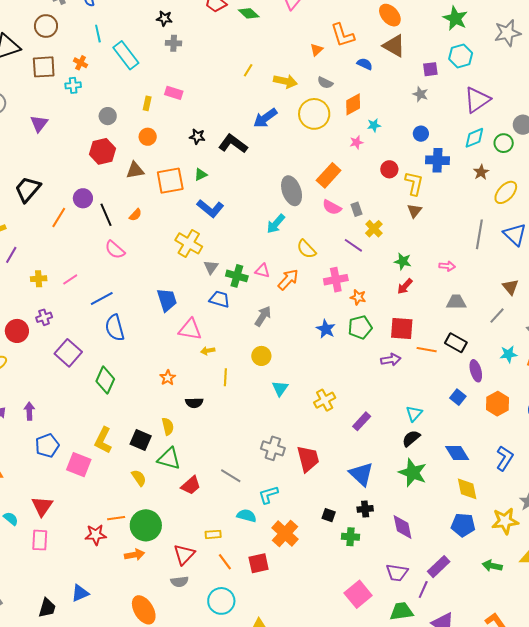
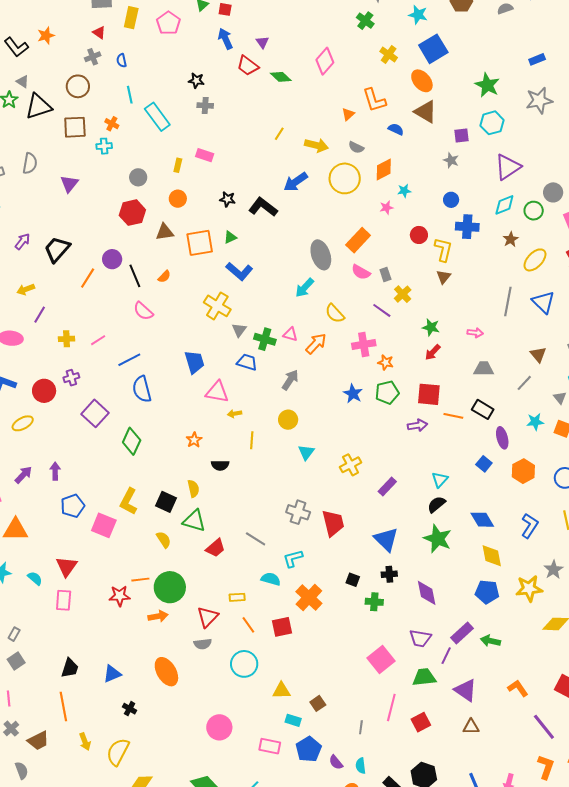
green arrow: (492, 566) -> (490, 641), moved
blue triangle: (80, 593) -> (112, 674), moved

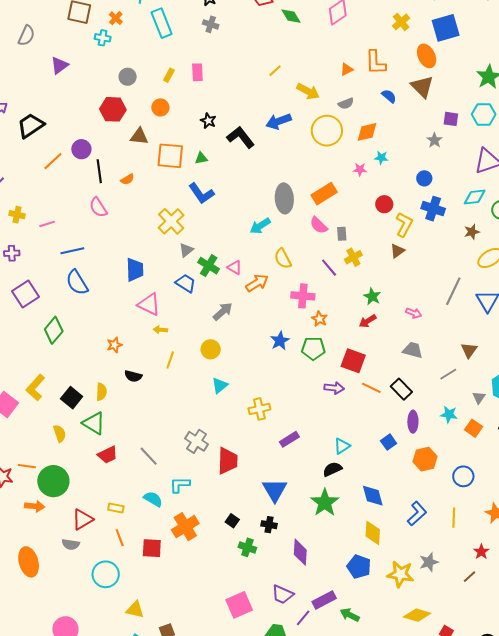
gray semicircle: (356, 147) -> (346, 103), turned -63
pink rectangle: (205, 155) -> (197, 72), turned 54
blue semicircle: (142, 389) -> (77, 282), turned -32

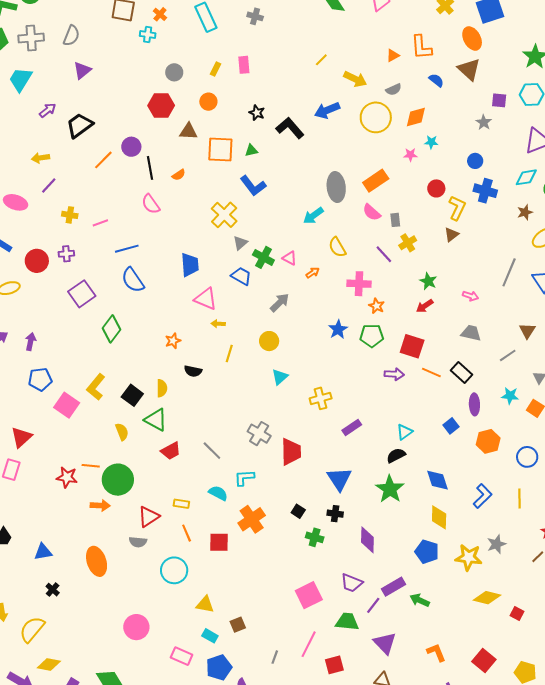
purple triangle: (59, 65) -> (82, 70), moved
orange arrow: (257, 283) -> (313, 273), size x0.6

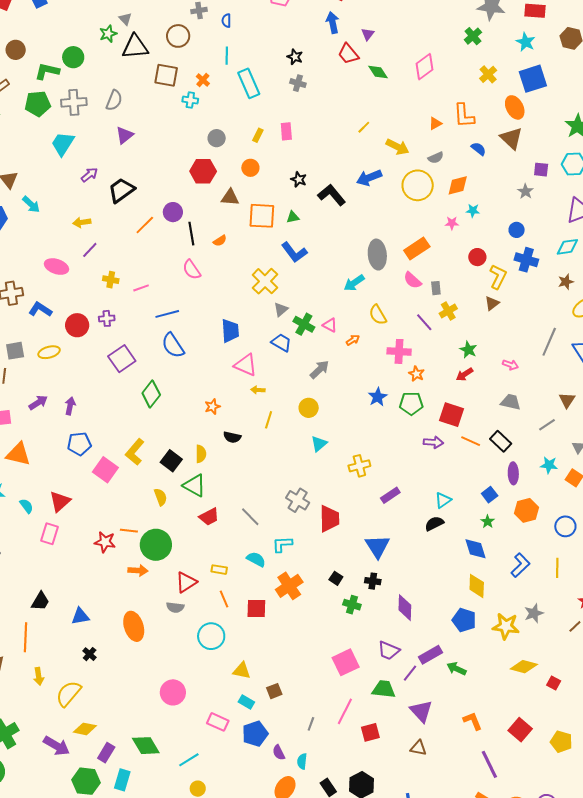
green star: (390, 489) -> (488, 522), moved, size x0.5

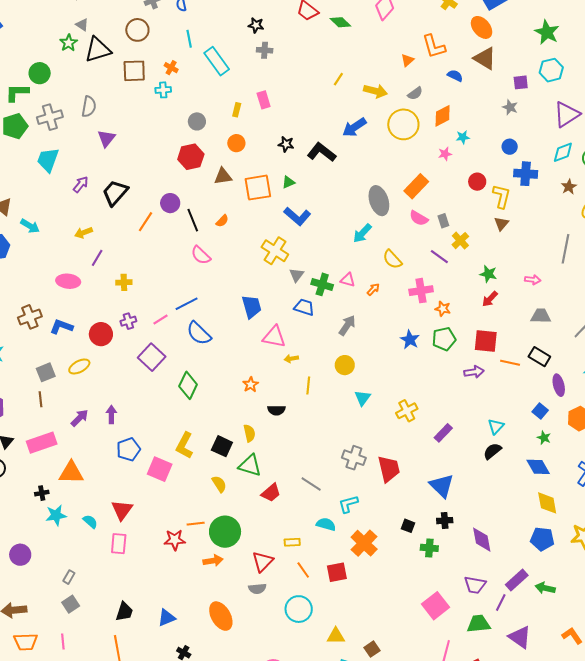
pink line: (141, 288) -> (160, 320), moved

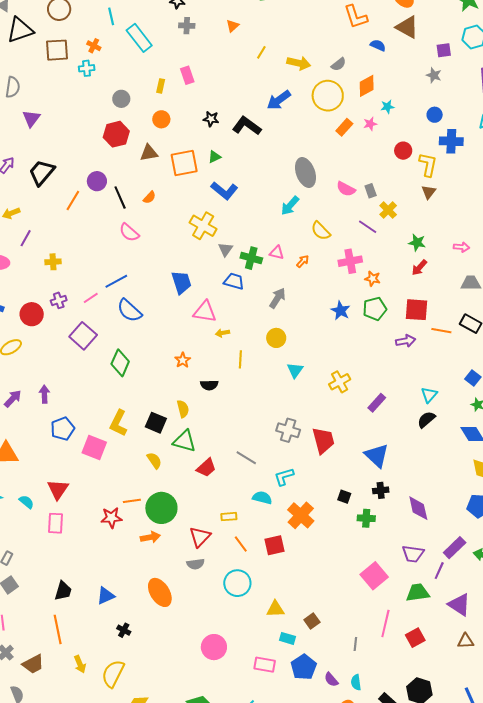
orange triangle: (407, 60) -> (232, 26), moved
orange rectangle: (416, 186) -> (344, 127), moved, size x0.7

